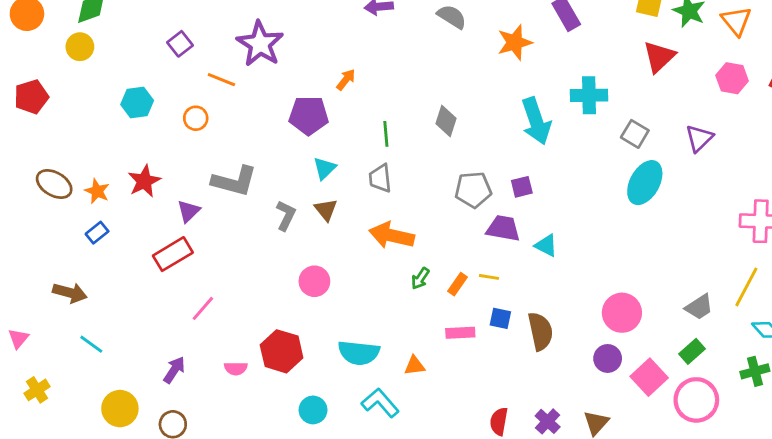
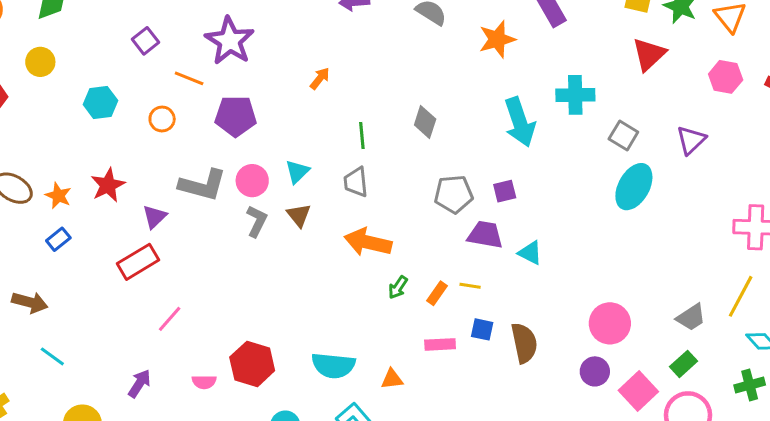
yellow circle: (80, 47) -> (40, 62), moved
purple pentagon: (309, 115) -> (236, 116), moved
pink circle: (314, 281) -> (252, 181), moved

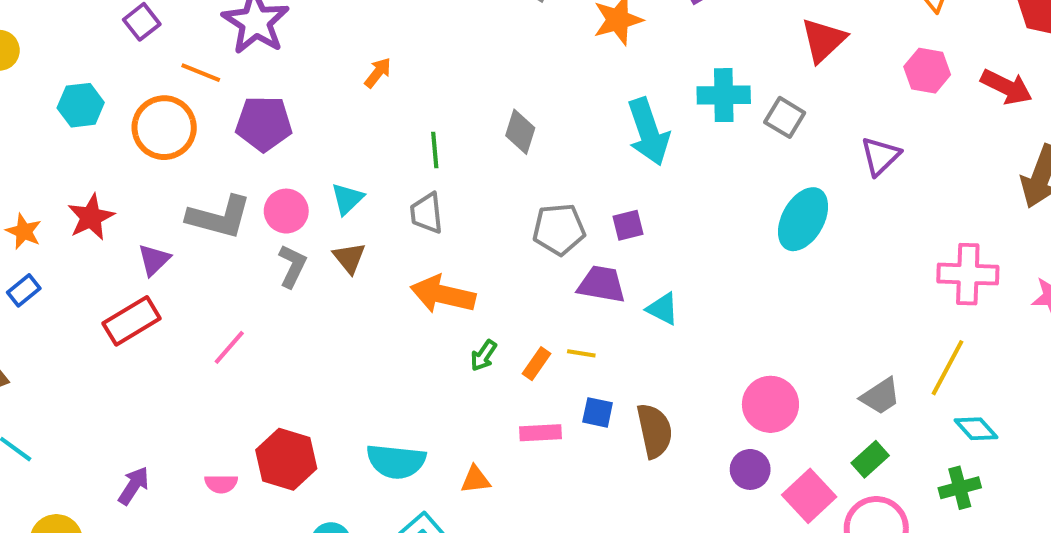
orange circle: (162, 119) -> (164, 128), size x1.8
gray square: (623, 136) -> (785, 117), moved
pink line: (170, 319) -> (229, 347), moved

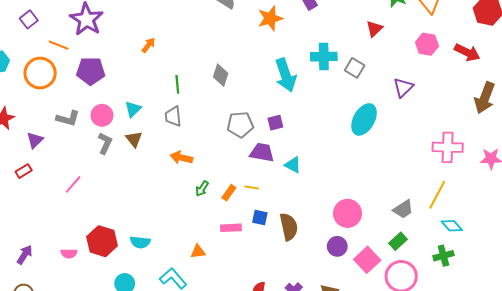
red triangle: (823, 40) -> (374, 29), size x0.7
gray L-shape: (219, 217) -> (68, 118), size x0.7
orange arrow: (443, 294) -> (181, 158), size x0.7
red rectangle: (132, 321) -> (24, 171), size x0.6
cyan semicircle: (396, 461) -> (140, 242), moved, size x0.7

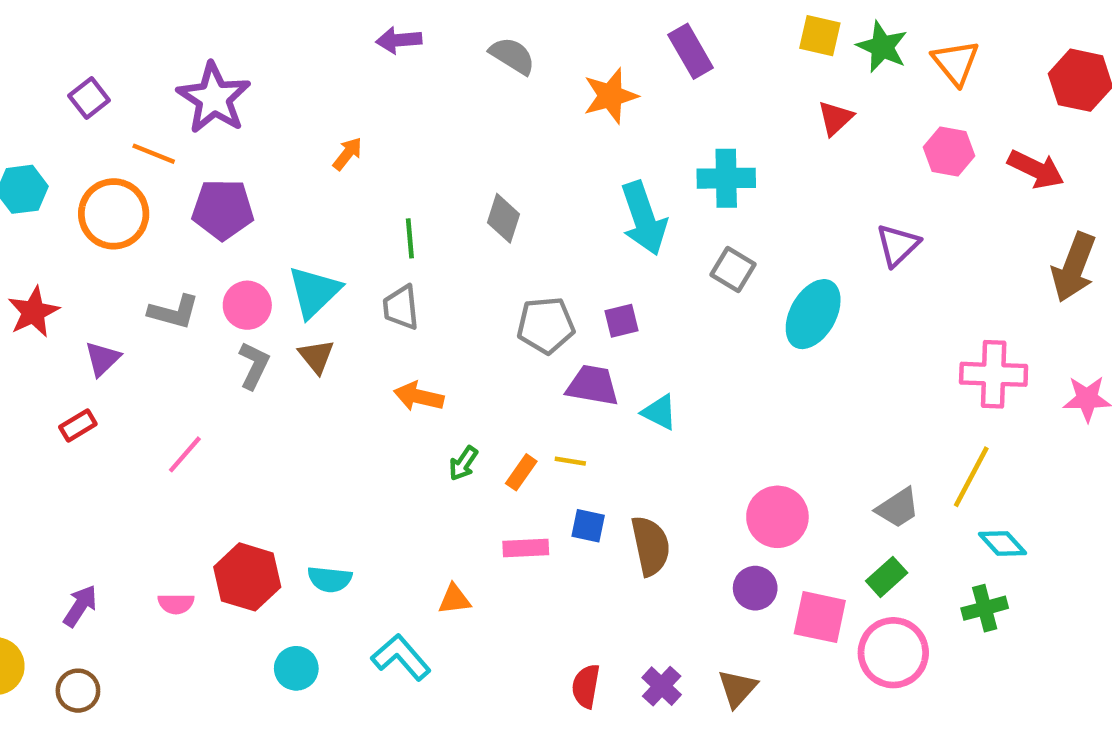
gray square: (355, 68) -> (733, 270), moved
cyan triangle: (133, 109) -> (314, 292), size x1.5
pink square: (367, 260) -> (820, 617), turned -35

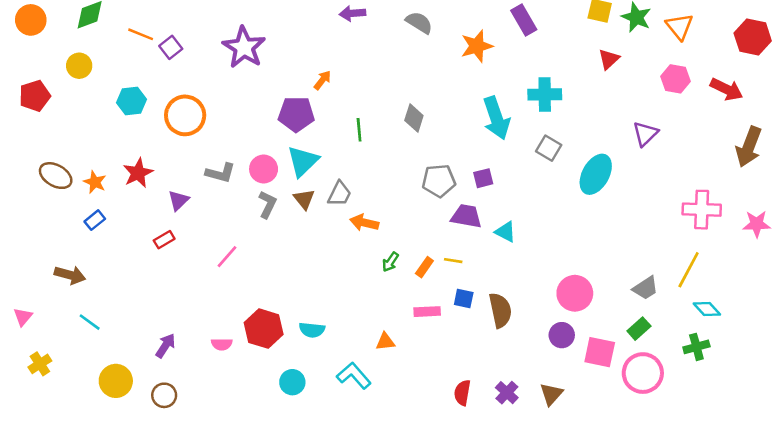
orange line: (154, 154) -> (141, 34), moved
purple pentagon: (223, 209) -> (296, 114), moved
gray trapezoid: (401, 307) -> (339, 194), moved, turned -148

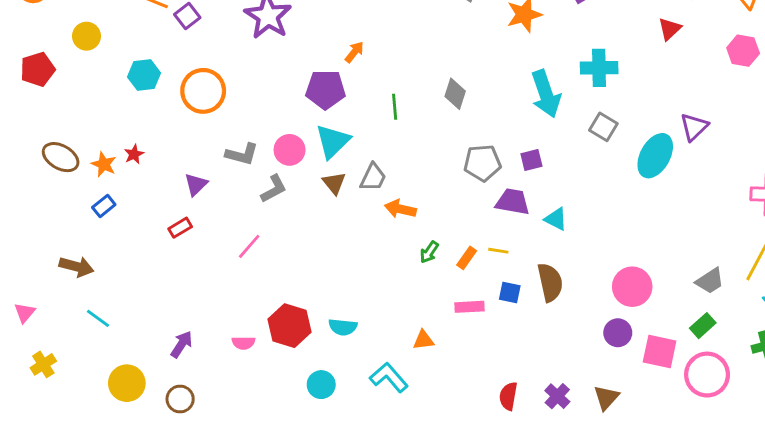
purple triangle: (645, 134) -> (694, 127), moved
red star: (138, 173) -> (134, 154), moved, size x0.6
gray L-shape: (267, 204) -> (274, 189), moved, turned 36
brown semicircle: (500, 310) -> (550, 282), moved

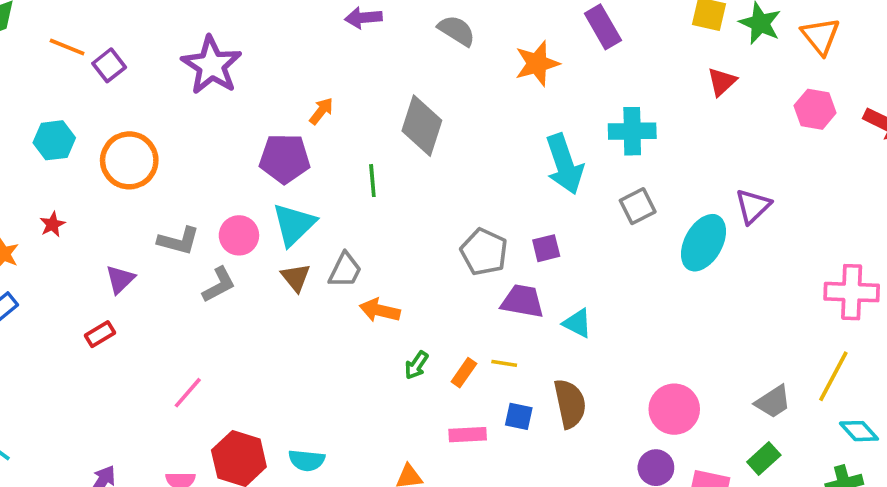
gray diamond: (455, 94) -> (422, 126), moved, size x1.5
gray square: (603, 127) -> (638, 206), turned 32
red star: (134, 154) -> (52, 224), moved
gray pentagon: (482, 163) -> (484, 252), turned 30
pink line: (249, 246) -> (188, 393), moved

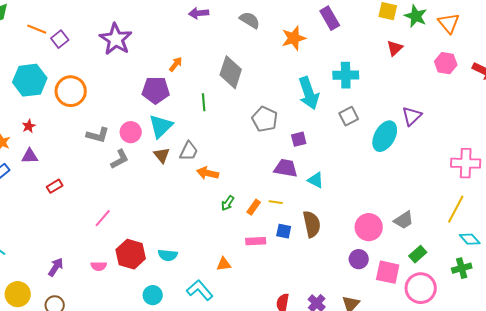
cyan hexagon: (54, 140) -> (30, 80), size x1.5
gray pentagon: (484, 252) -> (265, 119), moved
purple triangle: (120, 279) -> (30, 156), moved, turned 42
gray trapezoid: (773, 402) -> (404, 220), moved

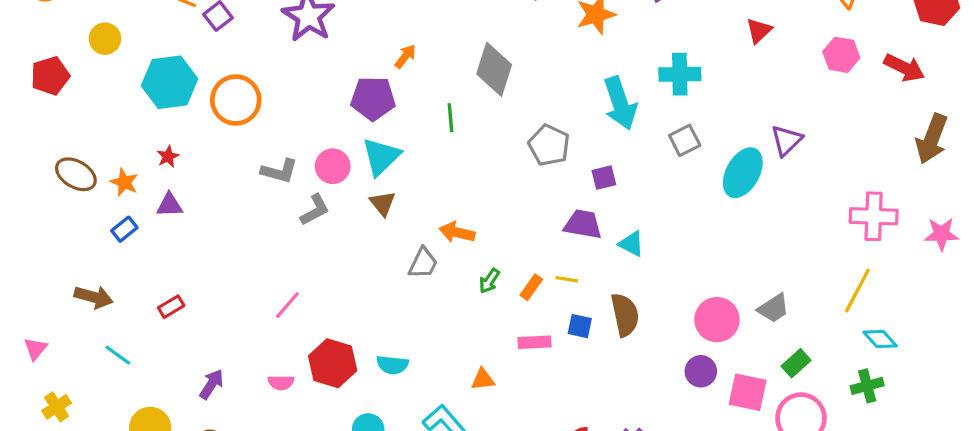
gray trapezoid: (189, 151) -> (423, 263), moved
red rectangle: (55, 186) -> (171, 307), moved

